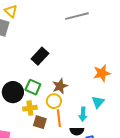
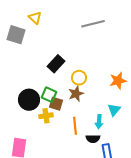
yellow triangle: (11, 11) -> (35, 18), moved
yellow circle: (54, 101) -> (79, 78), moved
brown square: (40, 122) -> (56, 104), moved

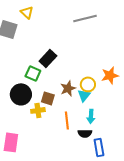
yellow circle: (79, 78) -> (88, 84), moved
green square: (49, 95) -> (33, 73), moved
cyan triangle: (114, 110) -> (84, 95), moved

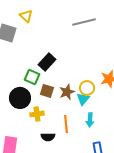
brown square: (48, 98) -> (47, 91), moved
black semicircle: (85, 133) -> (48, 137), moved

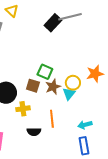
black rectangle: (47, 62) -> (53, 23), moved
green square: (32, 77) -> (45, 72), moved
cyan arrow: (90, 120) -> (85, 125), moved, turned 72

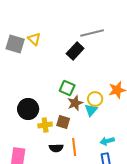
yellow triangle: (12, 11) -> (34, 39), moved
black rectangle: (53, 23) -> (75, 51), moved
brown square: (33, 86) -> (63, 122), moved
orange line: (52, 119) -> (74, 147), moved

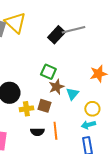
gray line: (92, 33) -> (73, 30), moved
yellow triangle: (34, 39) -> (15, 23), size x1.6
yellow circle: (95, 99) -> (92, 109), moved

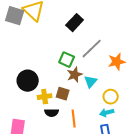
gray line: (73, 30) -> (92, 49), moved, turned -30
black semicircle: (37, 132) -> (52, 113), moved

